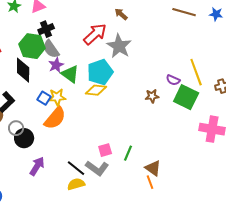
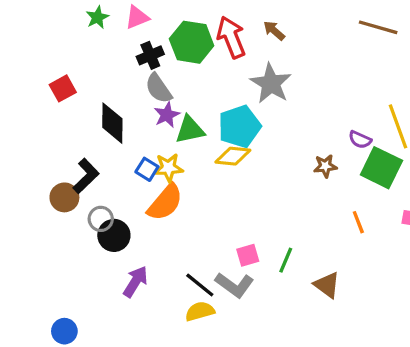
red arrow: (95, 34) -> (231, 37), moved, turned -70
green hexagon: (32, 46) -> (192, 42), moved
green triangle: (70, 74) -> (190, 130), turned -48
orange line: (150, 182) -> (358, 222), moved

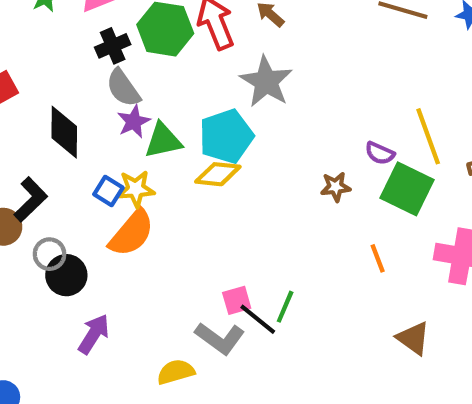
black line: (200, 285) -> (258, 319), moved
brown triangle: (327, 285) -> (413, 338), moved

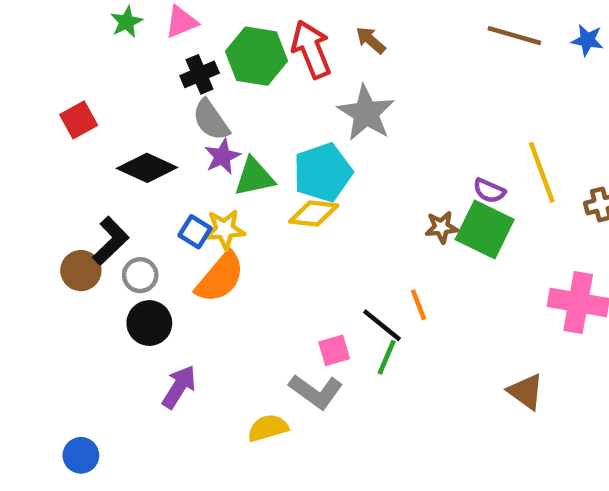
black diamond: (64, 132) -> (147, 168), turned -66
green square: (407, 189) -> (485, 229), moved
gray circle: (50, 254) -> (140, 275), moved
orange line: (378, 258) -> (419, 305), moved
black line: (258, 319) -> (382, 325), moved

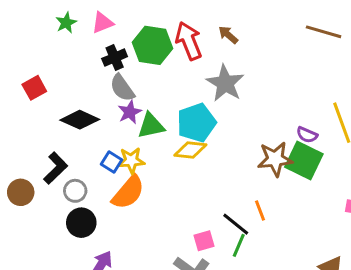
brown star: (441, 227) -> (275, 159), size x1.6
brown circle: (81, 271) -> (21, 192), moved

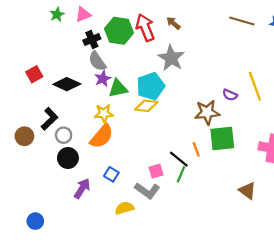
red square: (34, 88) -> (34, 74), moved
green square: (304, 161) -> (222, 138), moved, turned -32
blue square: (112, 162) -> (111, 174), moved

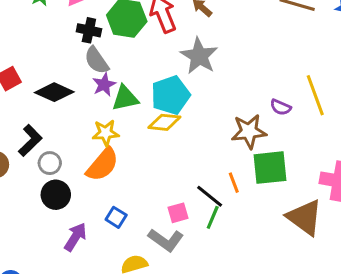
black cross: (92, 39) -> (89, 30), turned 35
brown triangle: (247, 191) -> (305, 217), moved, size x1.5

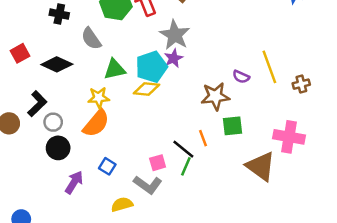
black cross: (89, 30) -> (59, 14), moved
purple star: (104, 85) -> (174, 58), moved
green square: (270, 168) -> (232, 126), size x0.7

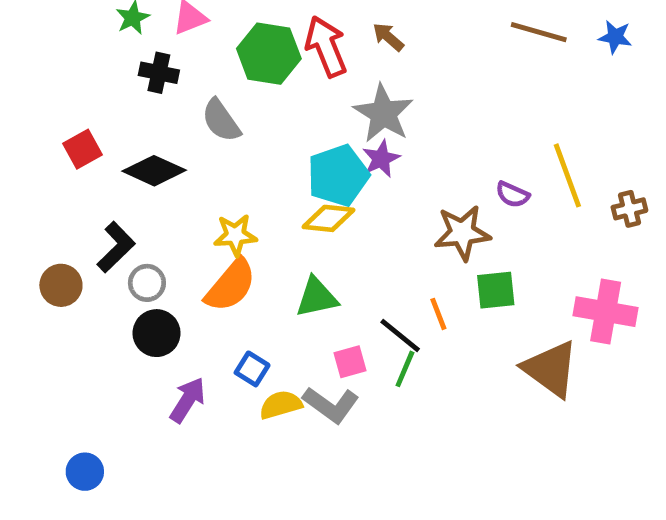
green triangle: (115, 69) -> (317, 297), moved
yellow semicircle: (122, 204) -> (281, 405), moved

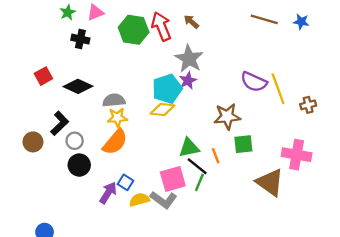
gray semicircle: (221, 120) -> (114, 100), moved, turned 120
purple semicircle: (512, 195) -> (254, 82), moved, size x1.6
green triangle: (317, 297) -> (189, 148), moved
pink square: (350, 362) -> (173, 179), size x1.6
purple arrow: (188, 400) -> (108, 193), moved

